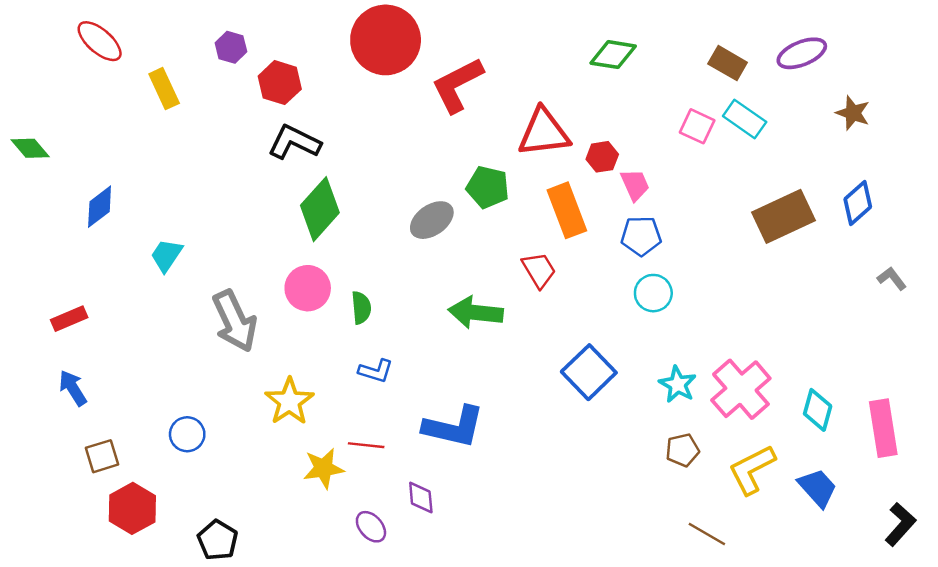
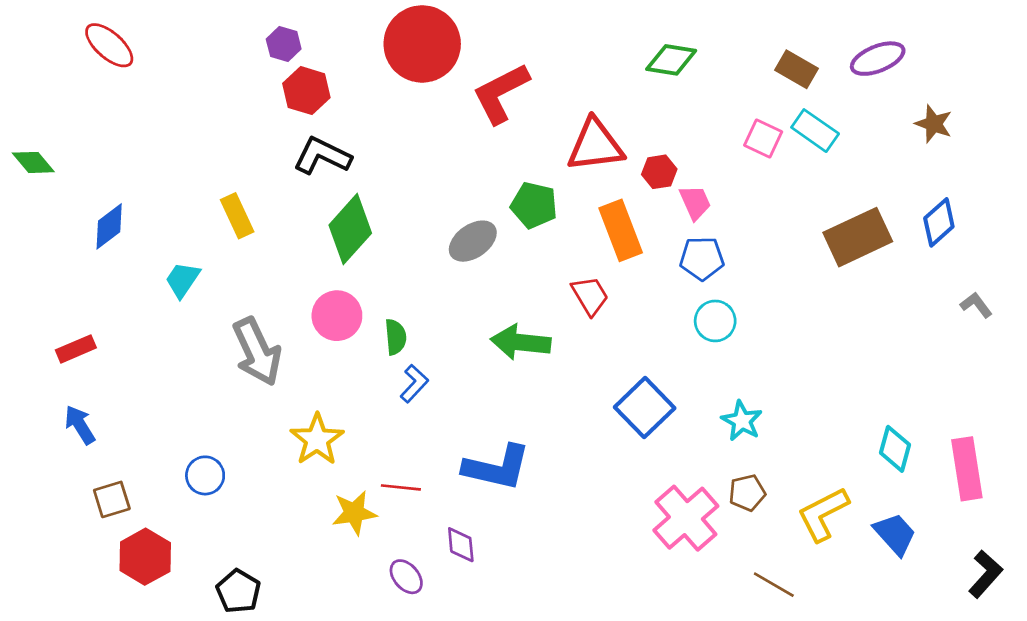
purple hexagon: (231, 47) -> (284, 44), moved
yellow rectangle: (164, 89) -> (237, 216), moved
blue L-shape: (376, 371) -> (414, 384), moved, turned -64
pink cross: (741, 389) -> (686, 518), moved

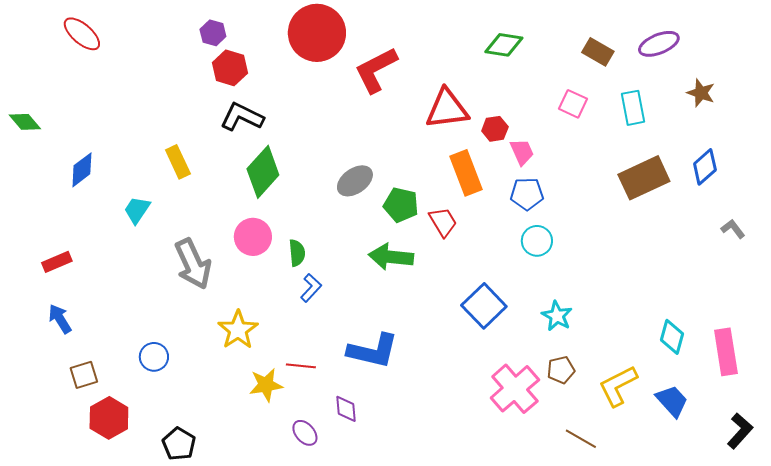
cyan rectangle: (815, 131) -> (633, 108), moved, turned 44
green pentagon: (534, 205) -> (401, 205), moved

